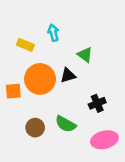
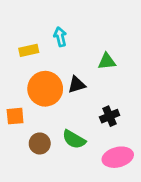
yellow rectangle: (25, 45) -> (29, 50), turned -35
green triangle: (85, 55) -> (107, 61), moved, turned -42
orange square: (13, 91) -> (15, 116), moved

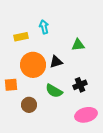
green semicircle: (74, 139) -> (54, 91), moved

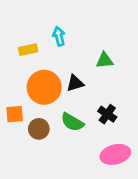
black cross: (80, 85) -> (107, 114), turned -32
brown circle: (29, 105) -> (39, 129), moved

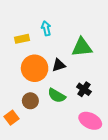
green triangle: (105, 60) -> (82, 47), size x1.5
orange square: (15, 114) -> (11, 118), moved, turned -32
pink ellipse: (115, 154) -> (90, 121), turned 40

